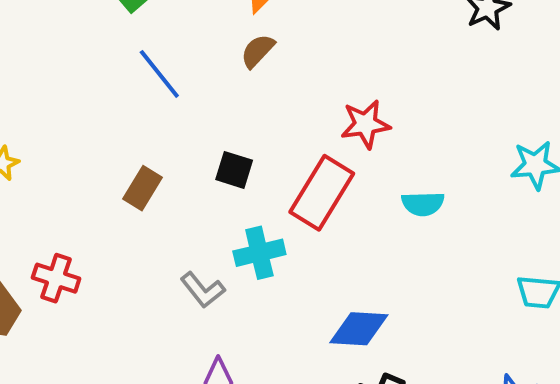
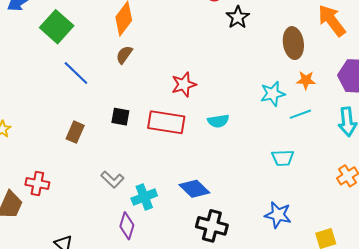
red rectangle: (322, 193) -> (166, 122), turned 75
cyan cross: (259, 253) -> (144, 197), moved
blue diamond: (359, 329) -> (194, 189), turned 48

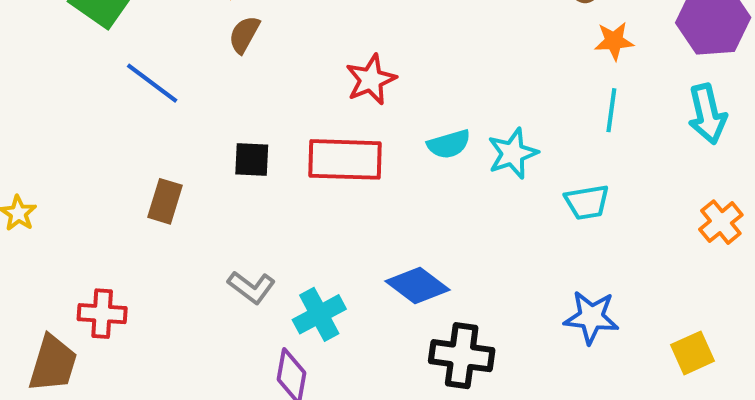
cyan star: (273, 94) -> (513, 153), moved
cyan line: (300, 114) -> (611, 110), turned -55

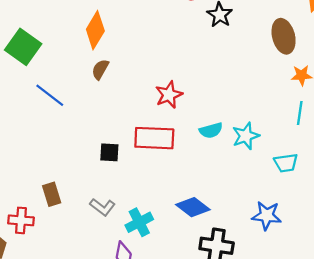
black square: (252, 159) -> (109, 152), moved
brown rectangle: (165, 201) -> (52, 194), moved, turned -35
blue star: (591, 317) -> (267, 216), moved

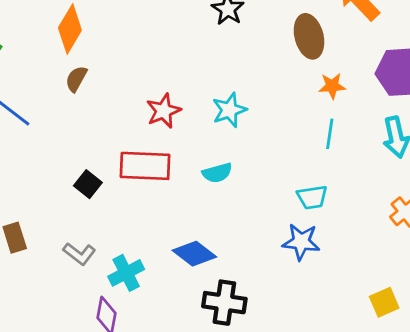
cyan semicircle: (211, 130) -> (217, 173), moved
cyan star: (246, 136) -> (229, 110), moved
black square: (109, 152) -> (88, 184), turned 35
blue star: (267, 216) -> (301, 242), moved

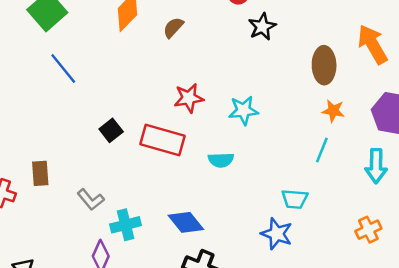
brown semicircle: (76, 79) -> (173, 27), moved
black square: (88, 184) -> (111, 130), moved

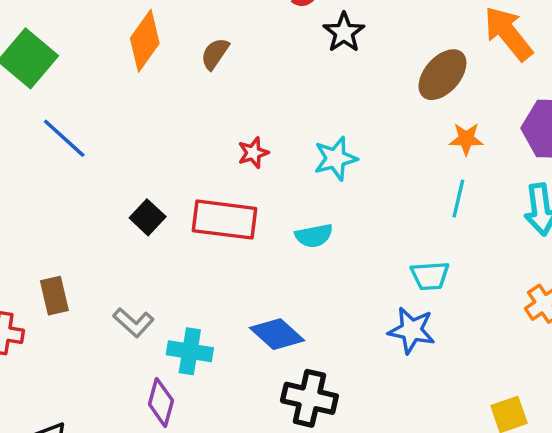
brown ellipse: (324, 65) -> (442, 75), turned 51
red star: (189, 98) -> (253, 153), size x0.7
cyan cross: (126, 225) -> (190, 351), turned 32

